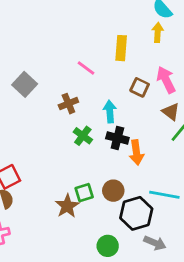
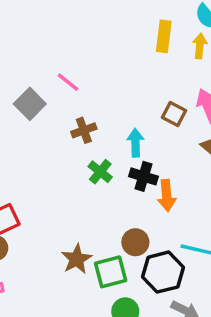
yellow rectangle: (121, 48) -> (164, 36), moved
pink line: (86, 68) -> (68, 82), moved
green square: (84, 193) -> (111, 272), moved, size x1.4

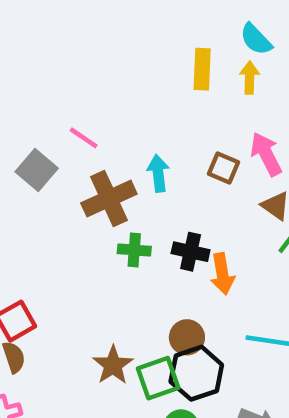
brown cross: (84, 130) -> (109, 198), size x1.6
cyan arrow: (135, 143) -> (158, 173), moved
green cross: (100, 172) -> (134, 250), turned -30
black hexagon: (163, 272) -> (196, 373), moved

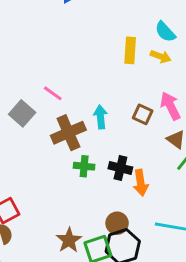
yellow arrow: (250, 78) -> (161, 56), turned 108

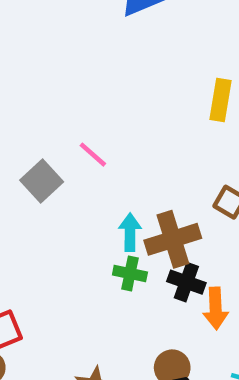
cyan arrow: (101, 117) -> (130, 232), moved
brown cross: (68, 133) -> (173, 239), moved

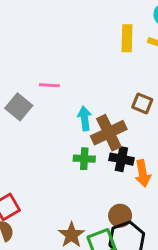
pink line: (93, 155) -> (49, 85), turned -30
cyan arrow: (130, 232) -> (85, 118), moved

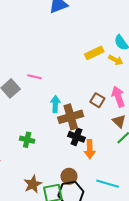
yellow rectangle: (127, 38) -> (94, 53), turned 54
green cross: (84, 159) -> (27, 140), moved

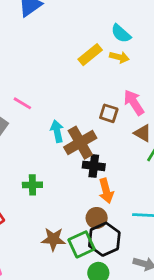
pink line: (35, 77) -> (22, 103), turned 32
orange arrow: (90, 149) -> (106, 191), moved
brown star: (33, 184) -> (53, 239), turned -30

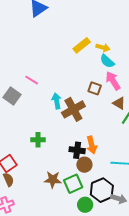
cyan semicircle: (121, 34) -> (107, 61), moved
black cross: (94, 166) -> (77, 150), moved
black hexagon: (104, 239) -> (102, 190), moved

